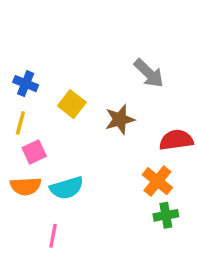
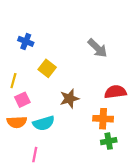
blue cross: (26, 84) -> (26, 41), moved
brown star: (120, 119) -> (69, 99), moved
orange cross: (157, 181) -> (103, 119), turned -36

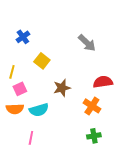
blue cross: (26, 41) -> (23, 37), turned 32
orange cross: (103, 119) -> (92, 106), turned 30
green cross: (109, 141) -> (94, 136), moved

